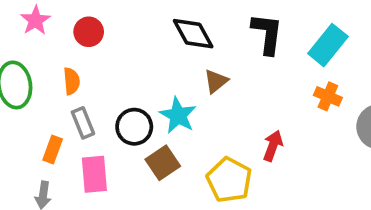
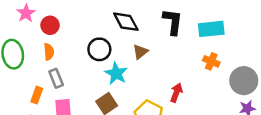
red circle: (89, 32) -> (50, 25), moved
cyan rectangle: (328, 45) -> (211, 29), turned 45
black circle: (134, 127) -> (99, 49), moved

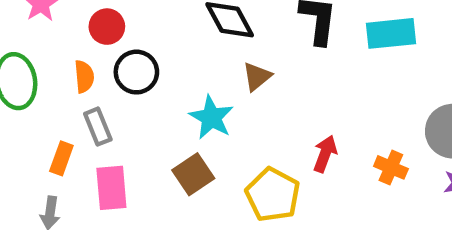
red circle: (50, 25) -> (107, 27), moved
black circle: (99, 49) -> (136, 72), moved
orange cross: (211, 61) -> (391, 167), moved

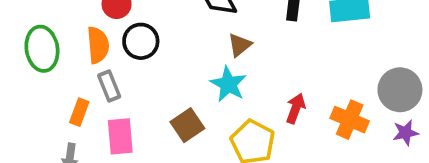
orange semicircle: (84, 77) -> (98, 45), size x1.4
cyan star: (211, 117) -> (228, 84), moved
orange cross: (391, 167) -> (350, 120), size x1.4

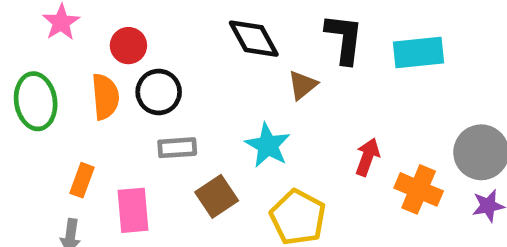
brown triangle: (240, 45) -> (303, 85), moved
gray rectangle: (109, 86) -> (177, 148), moved, turned -72
red arrow: (296, 108) -> (368, 157), moved

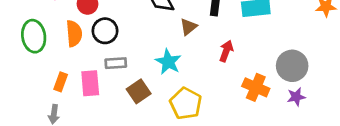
red arrow: (368, 157) -> (226, 51), moved
pink rectangle: (133, 210) -> (90, 83), moved

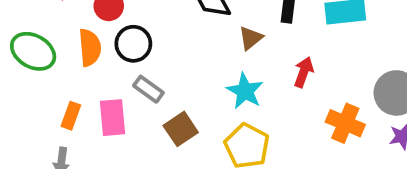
green ellipse: (34, 36) -> (33, 51), turned -52
cyan star: (168, 62) -> (245, 91), moved
gray rectangle: (116, 63) -> (148, 89), turned 40

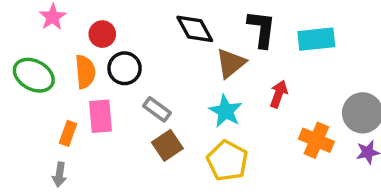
brown triangle: (251, 38) -> (231, 63), size x1.4
gray rectangle: (148, 89) -> (157, 109), moved
pink rectangle: (113, 118) -> (101, 116), moved

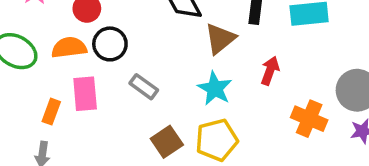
orange semicircle: (85, 72) -> (69, 48), turned -92
brown square: (167, 145) -> (167, 142), moved
yellow pentagon: (227, 161) -> (217, 140), turned 30

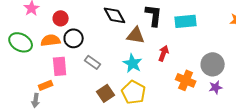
brown triangle: (220, 39) -> (136, 35), turned 48
orange rectangle: (51, 112) -> (46, 85), moved, turned 48
yellow pentagon: (217, 140) -> (134, 92), turned -30

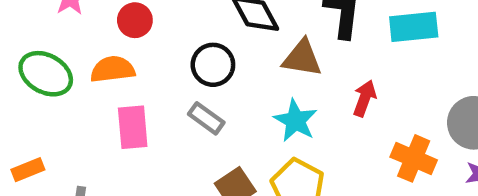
black circle: (74, 38) -> (213, 65), moved
orange rectangle: (46, 85) -> (28, 170), moved

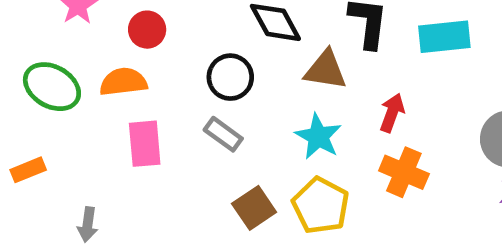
orange cross: (414, 158) -> (404, 172), moved
orange rectangle: (28, 170) -> (28, 170), moved

